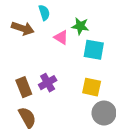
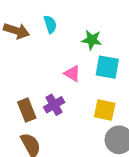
brown arrow: (23, 28) -> (16, 31), moved
pink triangle: (61, 37) -> (72, 74), moved

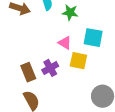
green star: (92, 40) -> (70, 12), moved
yellow square: (105, 110) -> (78, 61), moved

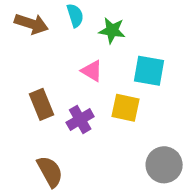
pink triangle: (65, 43) -> (92, 71), moved
brown rectangle: (28, 72) -> (41, 104), moved

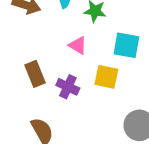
purple cross: (80, 119) -> (68, 87), turned -35

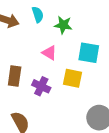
brown rectangle: (35, 74) -> (15, 76), turned 30

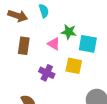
green star: (63, 25) -> (69, 32), moved
brown rectangle: (15, 76) -> (24, 46), moved

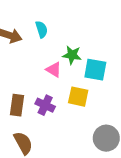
brown rectangle: (24, 46) -> (17, 105), moved

